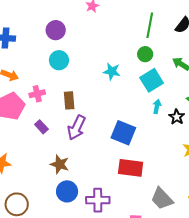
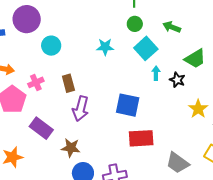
purple circle: (56, 30) -> (27, 19), moved, size x1.4
purple rectangle: (41, 127) -> (41, 128), moved, size x1.6

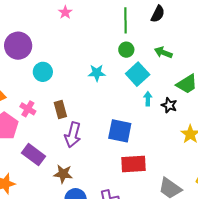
pink cross: (36, 82) -> (28, 109), turned -35

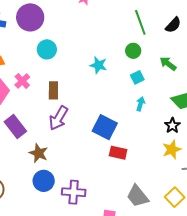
green line: (125, 20) -> (140, 22), turned -35
cyan square: (138, 74) -> (137, 77), size x0.6
black star: (169, 105) -> (172, 125), moved
red rectangle: (133, 164) -> (118, 153), moved, size x0.7

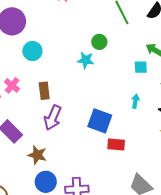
green circle: (133, 51) -> (99, 42), moved
cyan square: (137, 77) -> (141, 67), moved, turned 32
cyan arrow: (141, 104) -> (135, 101), moved

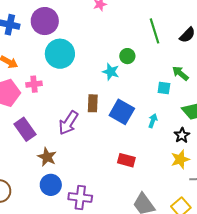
cyan circle: (32, 51) -> (60, 54), size x1.5
pink cross: (12, 85) -> (34, 84), turned 35
brown rectangle: (44, 91) -> (93, 103), moved
blue square: (100, 121) -> (122, 112), moved

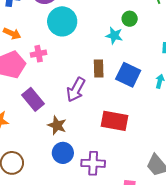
red rectangle: (126, 160) -> (115, 121), moved, size x1.5

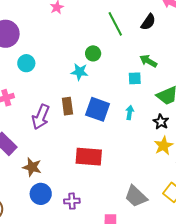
cyan circle: (62, 21) -> (26, 63), size x0.6
purple arrow: (76, 90) -> (41, 117), moved
purple cross: (93, 163) -> (72, 201), size x0.7

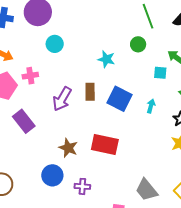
green circle: (93, 53) -> (138, 44), moved
brown star: (32, 167) -> (68, 148), moved

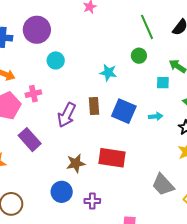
cyan arrow: (151, 106) -> (156, 116), turned 72
brown star: (68, 148) -> (76, 163), turned -30
gray trapezoid: (146, 190) -> (163, 185), moved

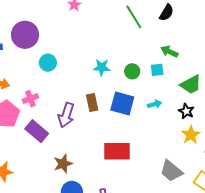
green circle: (139, 56) -> (132, 71), moved
purple rectangle: (30, 140) -> (37, 131), moved
brown star: (76, 163) -> (63, 164), moved

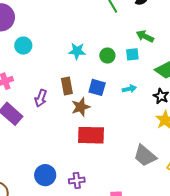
blue square: (122, 103) -> (97, 87), size x0.7
purple arrow: (66, 115) -> (41, 98), size x0.7
brown star: (63, 164) -> (81, 107), moved

